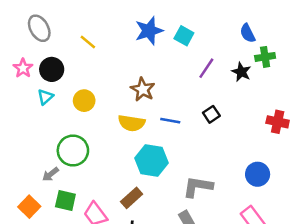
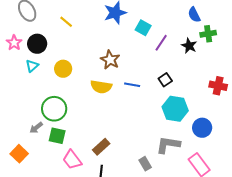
cyan square: (184, 36) -> (143, 28), moved
cyan hexagon: (152, 160) -> (175, 109), moved
gray L-shape: (198, 187) -> (168, 145), moved
green square: (65, 200) -> (57, 136), moved

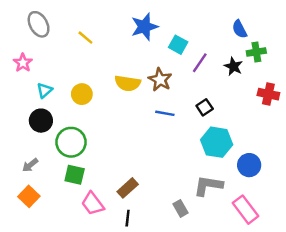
black circle: (37, 44) -> (41, 121), moved
brown star: (110, 60) -> (160, 80), moved
red cross: (218, 86) -> (268, 94), moved
yellow semicircle: (101, 87) -> (128, 83), moved
gray arrow: (36, 128) -> (30, 165), moved

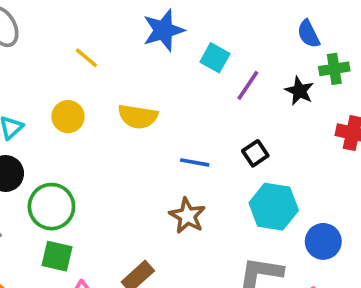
yellow line: (85, 38) -> (86, 58), moved
brown star: (160, 80) -> (187, 216), moved
yellow circle: (82, 94) -> (68, 117), moved

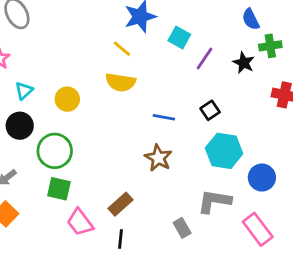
yellow line: (86, 58) -> (122, 49), moved
yellow circle: (68, 117) -> (67, 99), moved

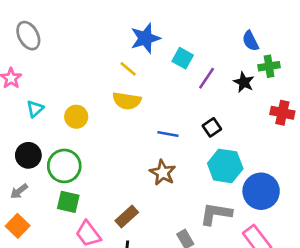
black circle: (20, 126) -> (28, 155), moved
blue circle: (262, 177) -> (261, 191), size x1.4

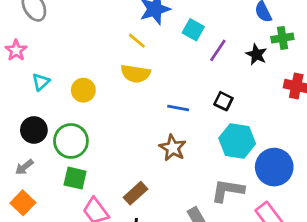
black square: (212, 127) -> (223, 101), turned -30

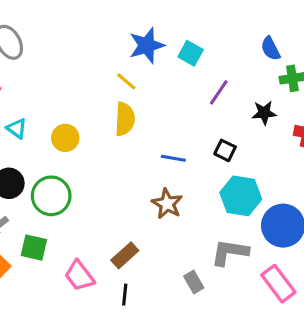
cyan square: (193, 30) -> (191, 53), moved
black star: (256, 54) -> (264, 113), moved, turned -30
yellow semicircle: (136, 74) -> (125, 119), turned -96
cyan triangle: (41, 82) -> (17, 128), turned -42
green square: (75, 178) -> (34, 248), moved

